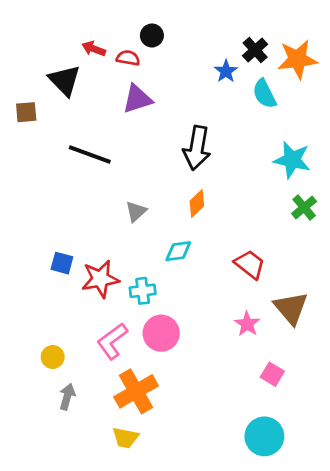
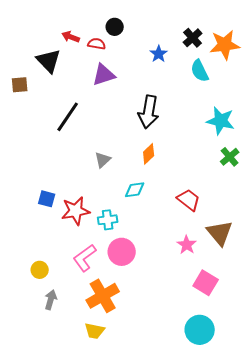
blue star: (226, 71) -> (159, 54), moved
black line: (90, 155) -> (68, 117), turned -76
pink square: (272, 374) -> (206, 283), size x1.4

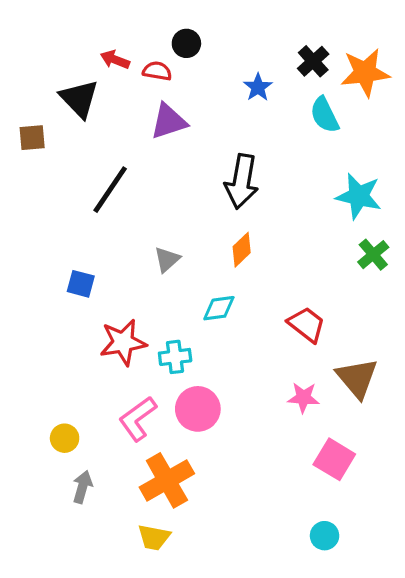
blue square: (47, 199) -> (81, 284), moved
pink star: (187, 245) -> (303, 398), turned -30
cyan circle: (200, 330) -> (325, 536), size x0.6

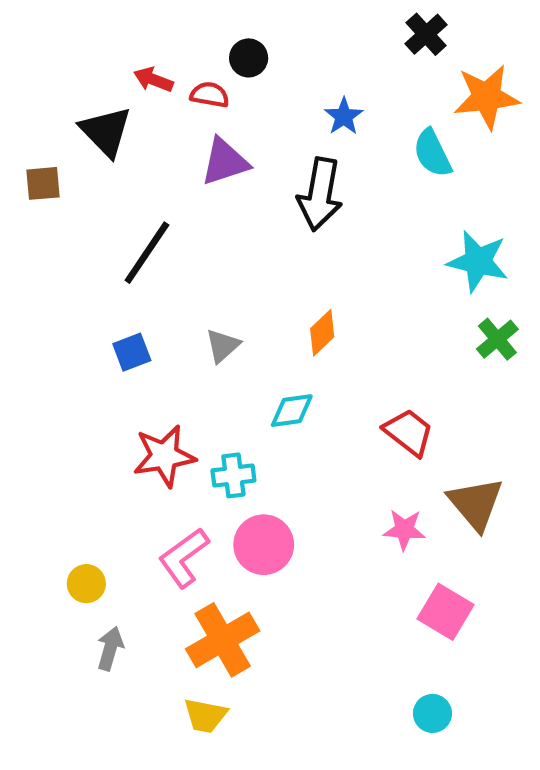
black cross: (313, 61) -> (426, 34), moved
black arrow: (242, 181) -> (320, 194), moved
blue square: (81, 284) -> (132, 352), moved, turned -36

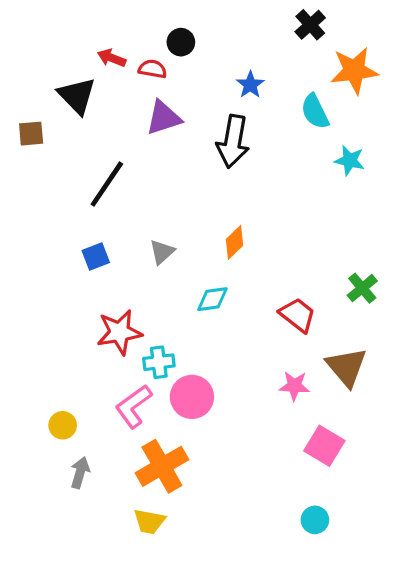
cyan star: (478, 261) -> (350, 160), moved, size x0.7
green cross: (497, 339) -> (362, 288), moved
cyan cross: (233, 475) -> (159, 362), moved

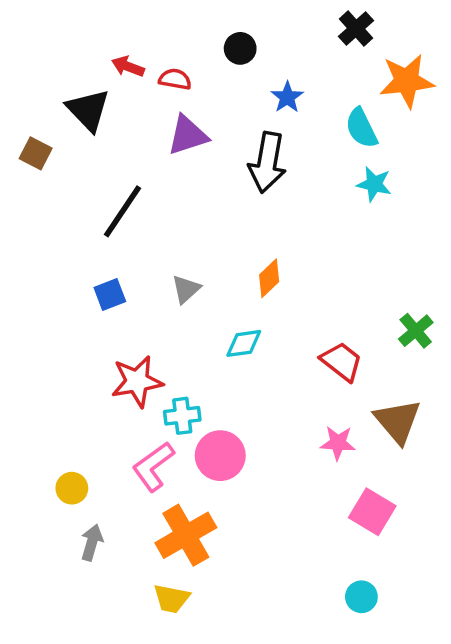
black circle: (181, 42) -> (240, 48), moved
brown square: (31, 134) -> (36, 153), turned 32
cyan star: (350, 160) -> (374, 184), moved

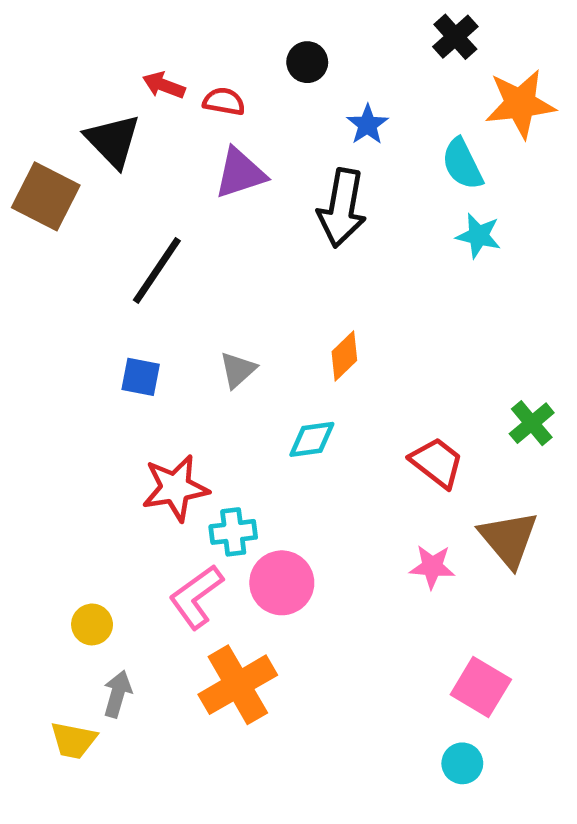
brown square: (36, 153) -> (46, 196), size x1.6
blue square: (110, 295) -> (141, 377), turned 32
pink square: (372, 512) -> (481, 687), moved
yellow trapezoid: (171, 599) -> (74, 740), moved

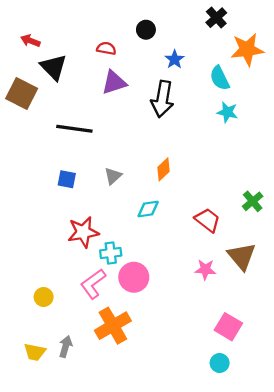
red arrow: (164, 85) -> (30, 41), moved
black line: (157, 270) -> (74, 129), turned 64
gray arrow: (117, 694) -> (66, 347), moved

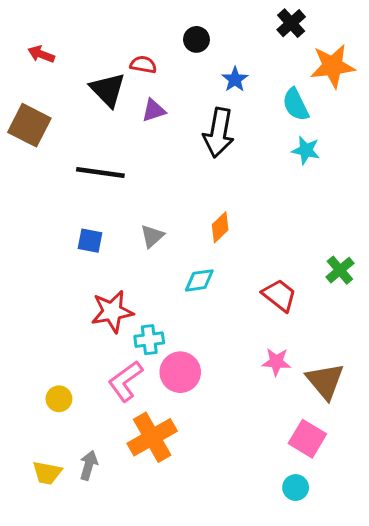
black triangle: (54, 67) -> (108, 90), moved
purple triangle: (114, 83) -> (154, 110), size x0.7
brown triangle: (242, 256) -> (325, 381), moved

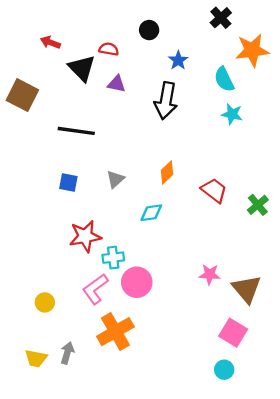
red arrow: (41, 54) -> (50, 42), moved
purple triangle: (154, 110) -> (117, 84), turned 30
red trapezoid: (279, 295) -> (214, 190), moved

